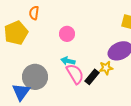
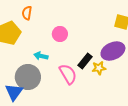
cyan arrow: (68, 61) -> (41, 56), moved
black rectangle: (92, 77) -> (85, 61), moved

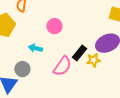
pink semicircle: (68, 74) -> (62, 66), turned 65
gray circle: (28, 77) -> (22, 69), size x0.6

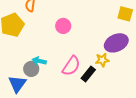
cyan arrow: (35, 48) -> (39, 61), moved
black rectangle: (79, 53) -> (88, 74), moved

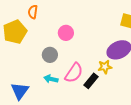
cyan arrow: (39, 61) -> (51, 79), moved
gray circle: (31, 69) -> (50, 55), moved

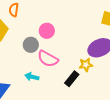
gray circle: (50, 55) -> (31, 45), moved
pink semicircle: (74, 73) -> (48, 59), moved, turned 85

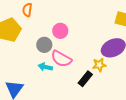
cyan arrow: (32, 77) -> (45, 67), moved

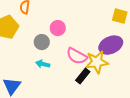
pink semicircle: (61, 59) -> (77, 56), moved
yellow star: (99, 65) -> (97, 62), size x1.6

